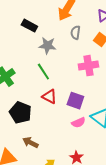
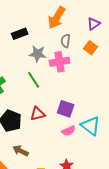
black rectangle: (29, 26) -> (20, 34), turned -49
pink cross: (88, 66) -> (60, 62), moved
red triangle: (49, 97) -> (38, 114), moved, turned -42

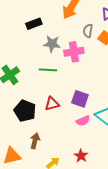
gray semicircle: (66, 41) -> (88, 31), moved
green line: (34, 80) -> (48, 70), turned -54
brown arrow: (21, 151) -> (35, 141), turned 77

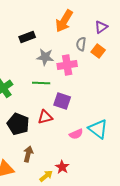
purple square: (80, 99) -> (62, 101), moved
red star: (81, 156) -> (62, 167), moved

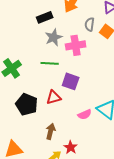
black rectangle: (27, 37) -> (45, 17), moved
gray star: (45, 57) -> (54, 37), turned -30
brown arrow: (28, 154) -> (51, 131), moved

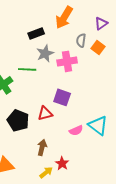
green line: (50, 63) -> (27, 69), moved

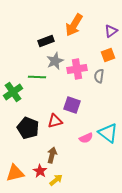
gray semicircle: (81, 40) -> (99, 76), moved
orange square: (98, 47) -> (108, 55), turned 32
red star: (62, 163) -> (40, 171), moved

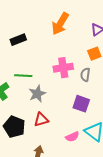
black rectangle: (46, 41) -> (18, 40), moved
gray star: (55, 61) -> (37, 94), moved
purple square: (72, 105) -> (81, 104), moved

